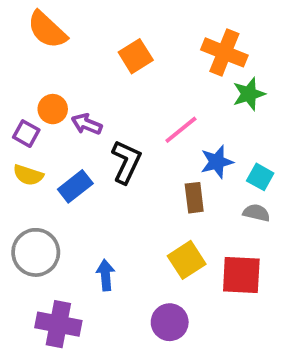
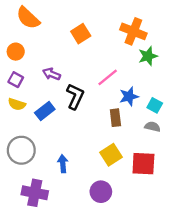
orange circle: (53, 109) -> (16, 52), moved

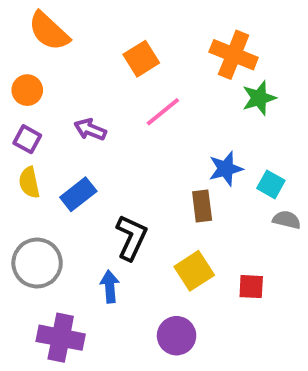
pink line: (108, 77) -> (163, 112), moved
black L-shape: (75, 96) -> (131, 237), moved
yellow semicircle: (17, 104) -> (29, 182), turned 60
gray semicircle: (152, 127) -> (287, 220), moved
red square: (143, 164) -> (251, 287), size x0.6

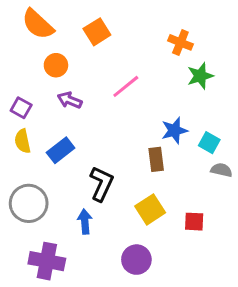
orange cross: (234, 55) -> (180, 42), size x0.7
orange square: (141, 59) -> (97, 32), moved
orange circle: (27, 90) -> (56, 65), moved

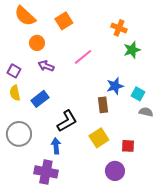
black L-shape: (102, 184) -> (67, 121), turned 35
purple circle: (136, 260) -> (115, 171), moved
purple cross: (47, 261) -> (46, 172), moved

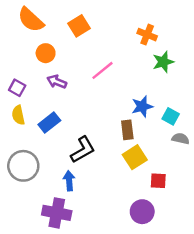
yellow square: (99, 138) -> (135, 157), moved

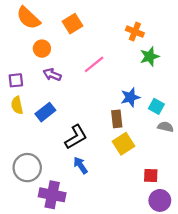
purple square: (17, 88) -> (16, 80), turned -35
gray circle: (23, 166) -> (27, 168), moved
blue arrow: (69, 181) -> (80, 165), moved, turned -30
red square: (158, 181) -> (151, 176), moved
purple circle: (142, 212) -> (160, 200), moved

